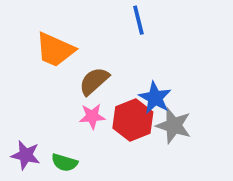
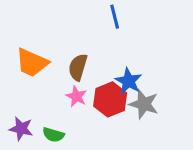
orange trapezoid: (55, 50) -> (32, 63), moved
brown semicircle: (94, 81) -> (78, 67), turned -32
pink star: (92, 116) -> (76, 96), turned 30

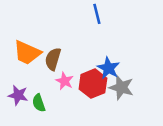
brown semicircle: (78, 67) -> (53, 59), moved
purple star: (21, 129) -> (18, 95), moved
green semicircle: (53, 135) -> (39, 103), moved, turned 54

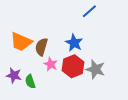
blue line: (97, 14) -> (89, 11), moved, turned 63
blue star: (108, 68) -> (74, 43), moved

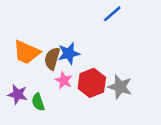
blue star: (74, 43) -> (69, 53), moved, turned 30

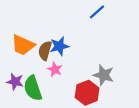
red hexagon: (92, 83) -> (87, 93), moved
green semicircle: (38, 102) -> (33, 88), size x1.6

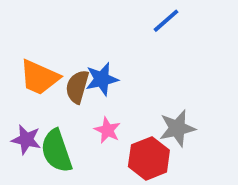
pink star: (55, 69) -> (107, 130), moved
gray star: (104, 75) -> (177, 128), turned -30

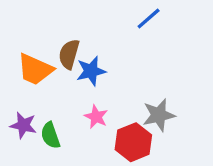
brown semicircle: (77, 87) -> (69, 54), moved
green semicircle: (56, 151) -> (50, 135), size x0.7

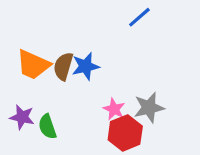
brown semicircle: (69, 54) -> (63, 66), moved
pink star: (96, 117) -> (114, 109), moved

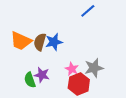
purple star: (22, 117) -> (42, 75), moved

